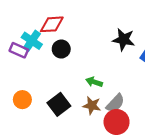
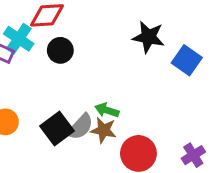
green arrow: (94, 82) -> (107, 110), moved
gray semicircle: (115, 103) -> (80, 127), moved

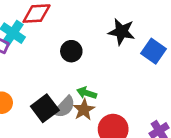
black circle: (60, 50) -> (71, 51), moved
brown star: (104, 130) -> (84, 110), turned 30

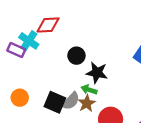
black star: (121, 32) -> (97, 73), moved
black square: (45, 108) -> (55, 102), turned -30

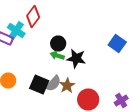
red diamond: (48, 25) -> (33, 16), turned -50
green arrow: (89, 90) -> (57, 56), moved

